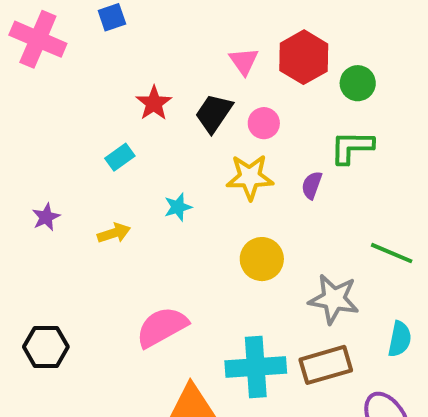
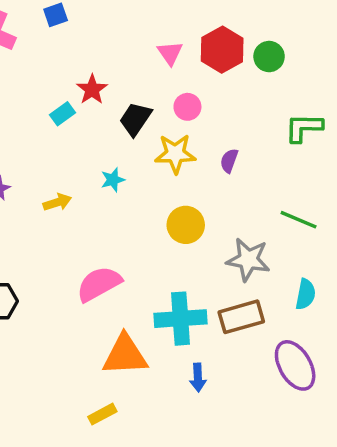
green circle: (358, 83) -> (269, 57), moved
black trapezoid: (214, 113) -> (135, 119), moved
green L-shape: (352, 147) -> (304, 128), moved
cyan rectangle: (120, 157) -> (62, 114), moved

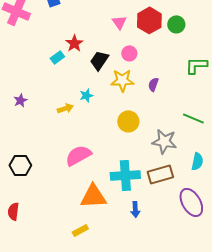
yellow arrow: (57, 202) -> (65, 108), moved

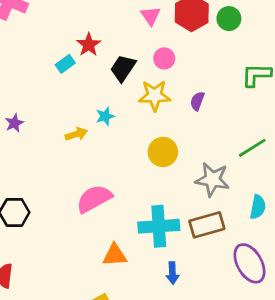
green line: (193, 118) -> (252, 148), turned -55
orange triangle: (93, 196) -> (115, 255), size x0.7

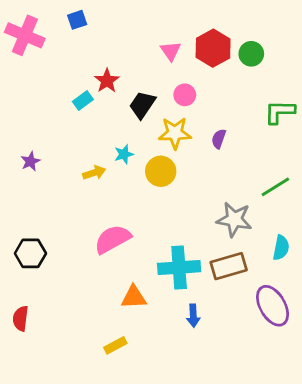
yellow circle: (163, 152) -> (161, 171), moved

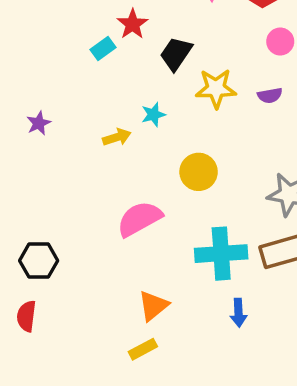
pink circle: (185, 95) -> (280, 42), moved
purple semicircle: (219, 139) -> (270, 95), turned -120
yellow circle: (161, 171) -> (199, 172), moved
black hexagon: (30, 253) -> (39, 261), moved
orange triangle: (134, 297) -> (153, 306), moved, turned -36

